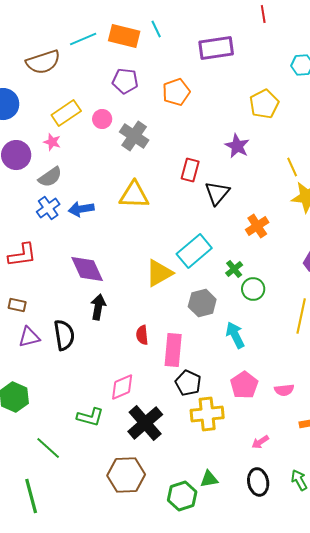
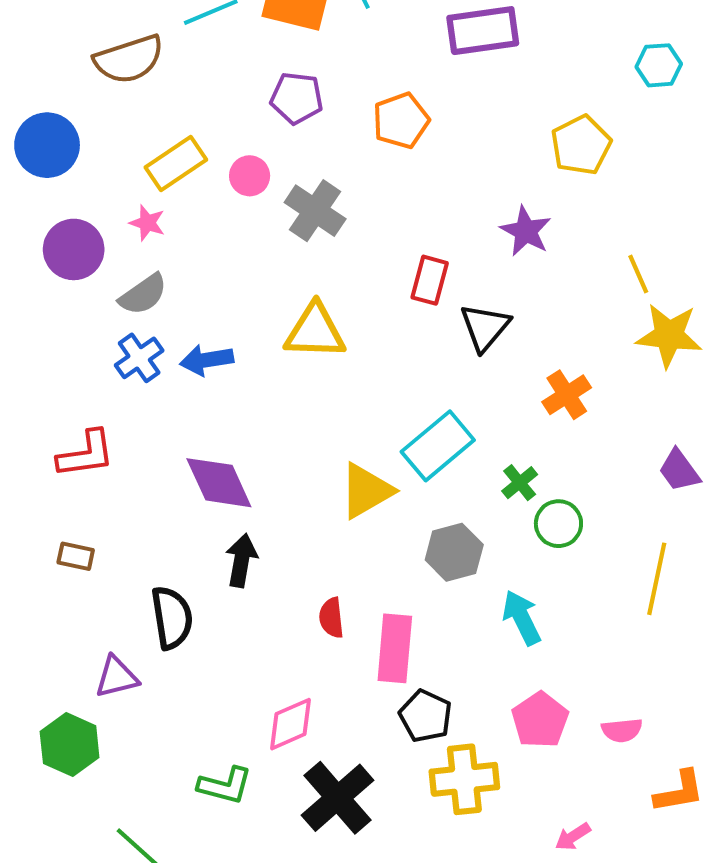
purple triangle: (29, 337) -> (117, 677), moved

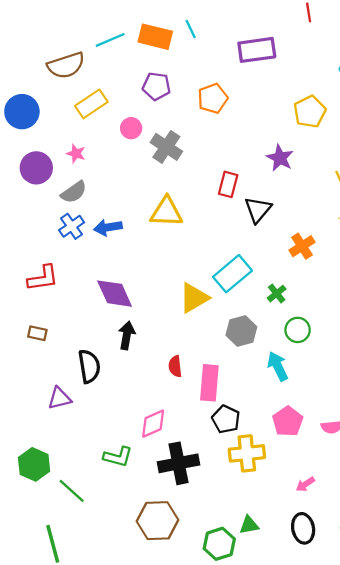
yellow rectangle: (176, 164) -> (91, 104), moved
green circle: (558, 524) -> (298, 330), moved
green hexagon: (70, 745) -> (34, 464), moved
black cross: (338, 798) -> (179, 463), turned 30

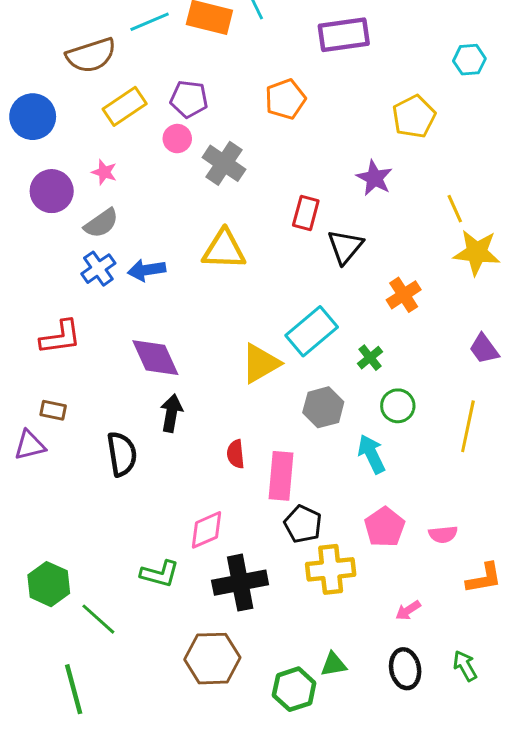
purple pentagon: (156, 86) -> (189, 99), moved
purple triangle: (59, 398) -> (30, 445), moved

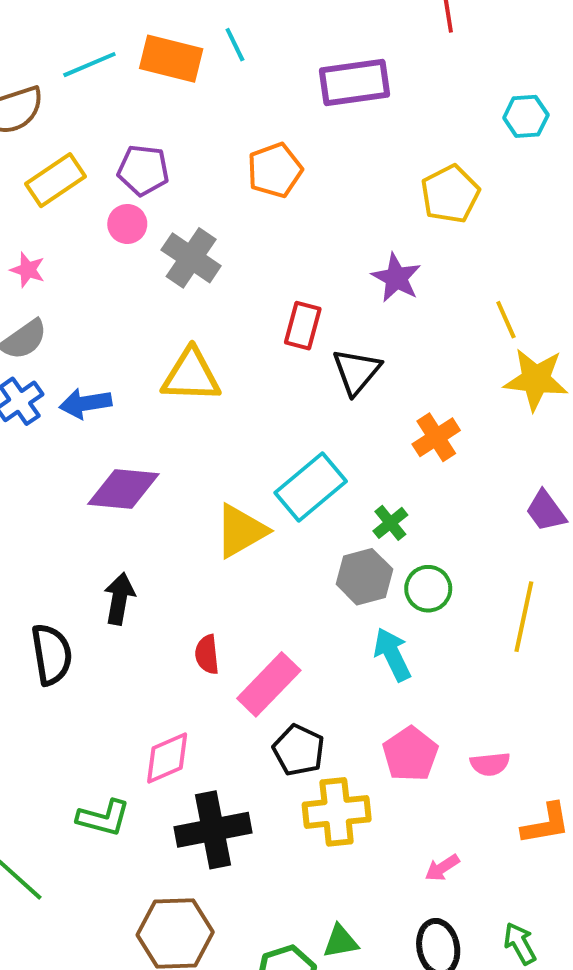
purple diamond: (155, 358) -> (123, 489), moved, turned -60
gray hexagon: (323, 407) -> (364, 577), moved
pink rectangle: (281, 476) -> (269, 684), turned 39

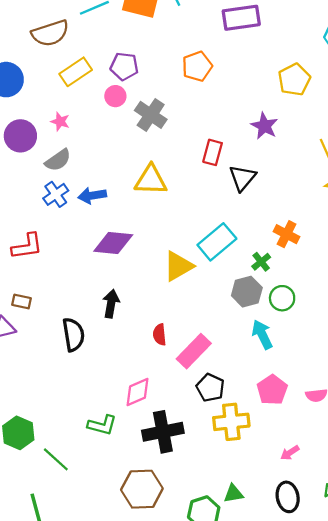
orange cross: (436, 437) -> (287, 234), moved, turned -30

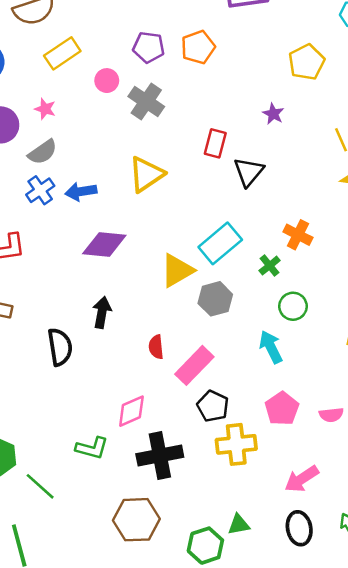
purple pentagon: (124, 66) -> (149, 47), moved
purple star: (264, 126) -> (273, 114), size x0.7
yellow triangle: (151, 180) -> (146, 174), turned -36
gray hexagon: (247, 292) -> (215, 299), moved
pink arrow: (290, 453) -> (302, 479), size x1.6

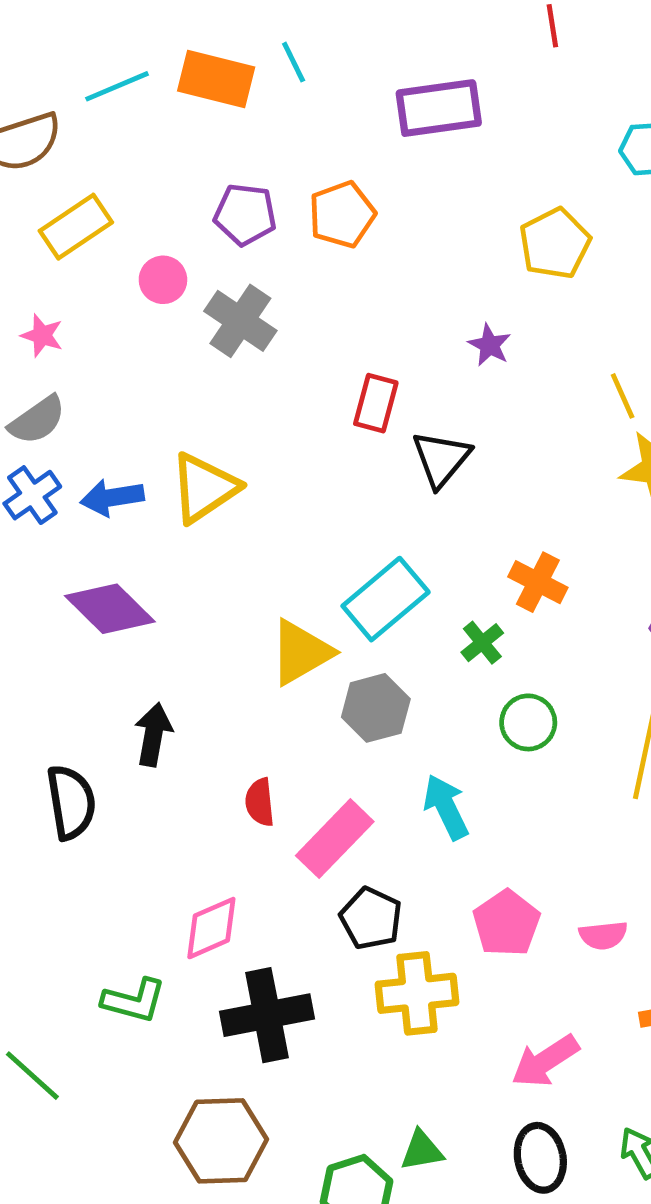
yellow triangle: (146, 174) -> (204, 488), moved
purple diamond: (104, 245) -> (110, 609), moved, turned 39
cyan arrow: (271, 347) -> (446, 807), moved

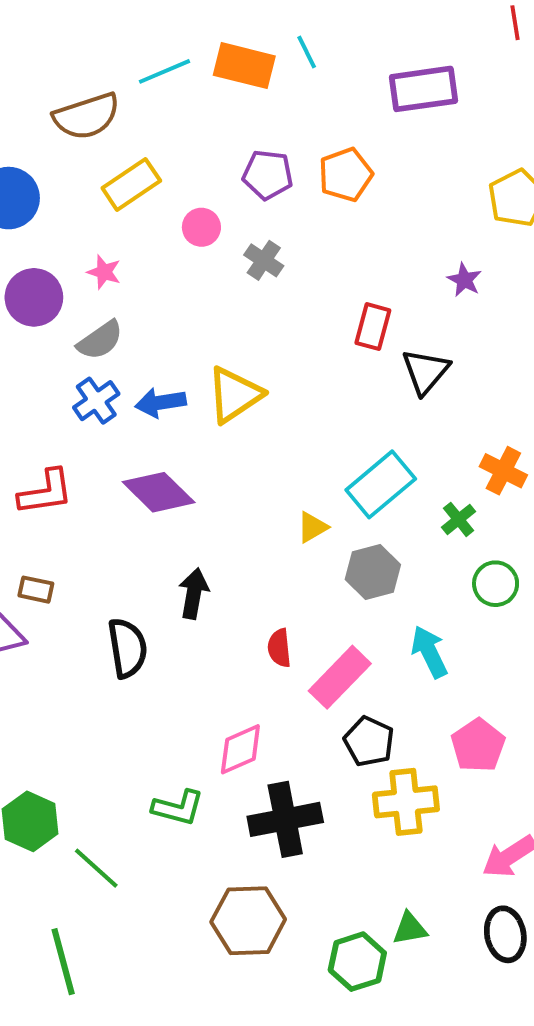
gray cross: (240, 321) -> (264, 260), size x0.7
yellow triangle: (301, 652) -> (312, 527), size x0.6

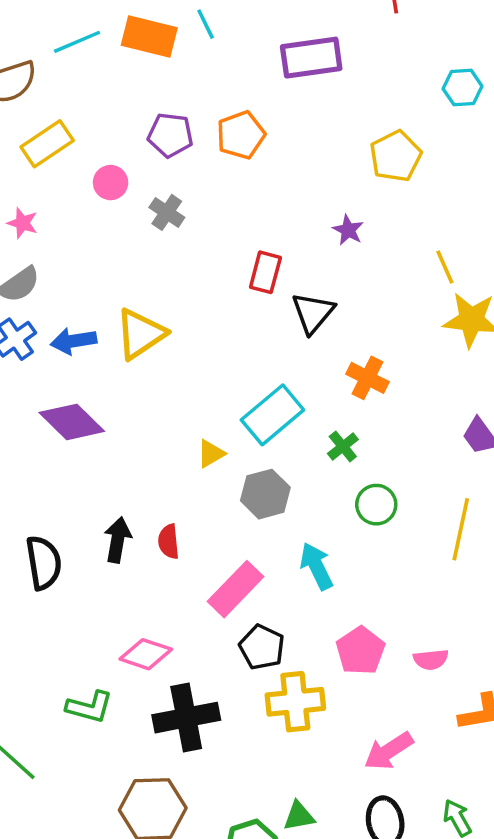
orange cross: (503, 471) -> (367, 378), moved
black arrow: (194, 593) -> (118, 540), moved
red semicircle: (279, 648) -> (169, 542), moved
pink diamond: (240, 749) -> (146, 654), turned 42

